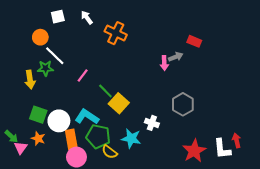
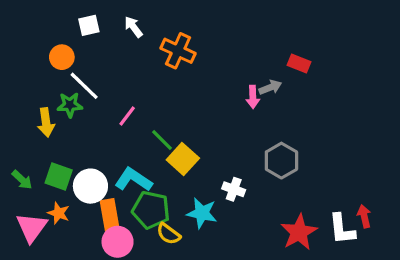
green arrow: (11, 136) -> (22, 180), moved
pink triangle: (21, 148) -> (32, 227), size x1.5

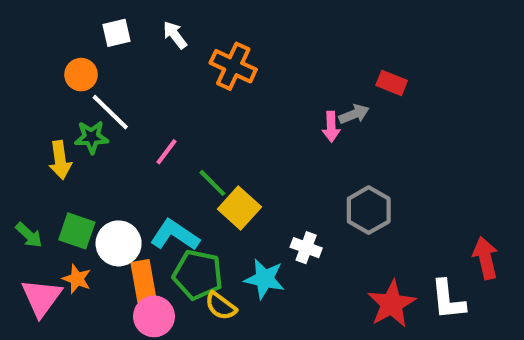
red arrow: (364, 216) -> (485, 258), moved, size x1.4

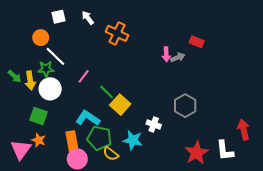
pink arrow: (331, 127) -> (166, 54), moved
green arrow: (29, 235) -> (15, 76), moved
white circle: (119, 243) -> (50, 89), moved

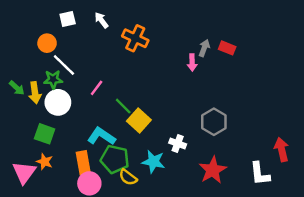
gray arrow: (178, 57) -> (204, 48), moved, turned -48
red star: (197, 153) -> (213, 170), moved

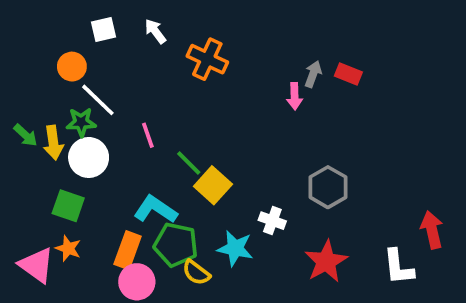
pink line: (97, 88) -> (148, 135), turned -56
orange rectangle: (83, 163) -> (128, 250), turned 30
pink triangle: (24, 173) -> (37, 265), turned -30

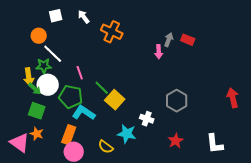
green arrow: (25, 135) -> (35, 89), moved
red arrow: (432, 230) -> (233, 98), moved
green pentagon: (176, 245) -> (71, 97), moved
red star: (326, 261) -> (176, 141), size x0.7

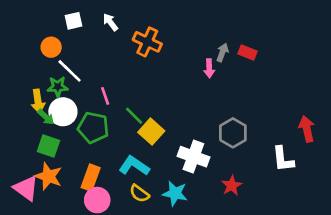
cyan L-shape: (84, 113) -> (134, 166), moved
white cross: (147, 119) -> (193, 157), size x1.6
orange star: (37, 134) -> (48, 176), size x1.5
cyan star: (127, 134) -> (175, 193), moved
white L-shape: (215, 144) -> (283, 159), moved

